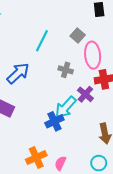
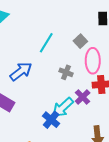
blue cross: (54, 121) -> (51, 120), turned -30

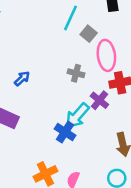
cyan line: (46, 43) -> (71, 18), moved
blue arrow: (21, 71) -> (22, 79), size x0.6

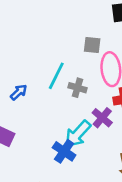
cyan line: (71, 18) -> (56, 76), moved
gray square: (89, 34) -> (92, 45), turned -35

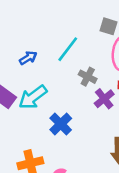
gray cross: (77, 88) -> (88, 77), moved
cyan arrow: (78, 134) -> (33, 97), moved

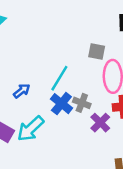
blue cross: (61, 124) -> (61, 104), moved

